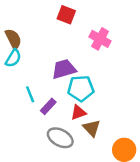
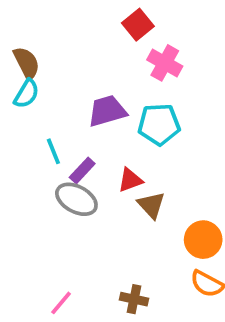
red square: (66, 15) -> (138, 25), moved, turned 30
cyan pentagon: (81, 88) -> (159, 124), moved
gray ellipse: (60, 138) -> (76, 199), moved

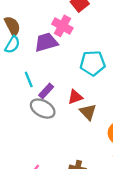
pink cross: (165, 63) -> (62, 26), moved
purple trapezoid: (107, 111) -> (46, 42), moved

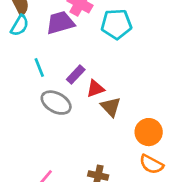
cyan pentagon: (93, 63) -> (116, 24), moved
purple rectangle: (46, 91) -> (76, 75), moved

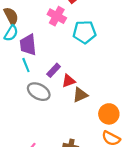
purple trapezoid: (60, 23) -> (28, 45), moved, turned -80
brown triangle: (111, 107) -> (80, 95), turned 49

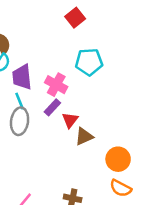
pink cross: (57, 16) -> (56, 85), moved
red triangle: (68, 81) -> (70, 120), turned -32
gray ellipse: (39, 92) -> (20, 121), moved, turned 70

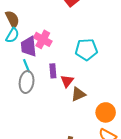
cyan pentagon: (89, 62) -> (86, 50), moved
pink cross: (56, 85) -> (43, 39), moved
purple rectangle: (52, 107) -> (53, 71), turned -48

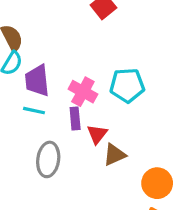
pink cross: (43, 39) -> (83, 92), moved
cyan line: (27, 66) -> (34, 111), turned -56
gray ellipse: (27, 82) -> (48, 159), moved

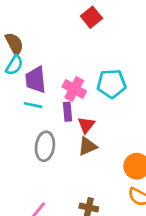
brown triangle: (115, 155) -> (87, 146), moved

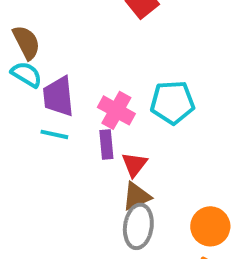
cyan semicircle: (14, 65) -> (26, 74), turned -90
gray ellipse: (45, 146) -> (138, 226), moved

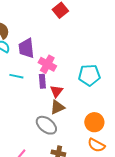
purple trapezoid: (58, 96) -> (26, 48), moved
cyan pentagon: (172, 102) -> (89, 75), moved
gray ellipse: (138, 226) -> (46, 125), moved, turned -60

